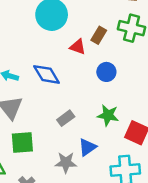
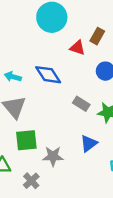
gray rectangle: (66, 118) -> (81, 104), moved, turned 70
gray star: (66, 163) -> (53, 156), moved

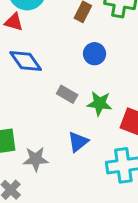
red triangle: (77, 48) -> (14, 22), moved

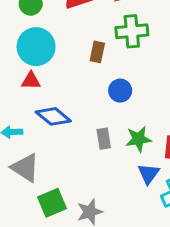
gray rectangle: (67, 94) -> (104, 139), turned 66
blue triangle: (78, 142) -> (149, 174), moved

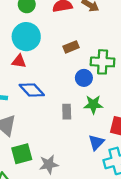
green cross: (132, 31) -> (103, 62), moved
brown rectangle: (97, 52) -> (71, 47), turned 48
green star: (139, 139) -> (93, 104), moved

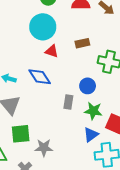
red triangle: (19, 61) -> (52, 51), moved
blue circle: (84, 78) -> (88, 86), moved
green star: (93, 104) -> (93, 111), moved

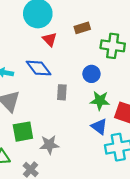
red triangle: (52, 51) -> (50, 39), turned 32
gray rectangle: (68, 102) -> (62, 92), moved
blue triangle: (91, 135) -> (99, 127), turned -42

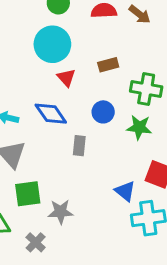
blue circle: (91, 74) -> (103, 112), moved
green star: (100, 101) -> (139, 127), moved

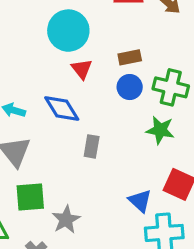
blue circle: (103, 112) -> (130, 87), moved
gray star: (61, 212) -> (66, 220), turned -30

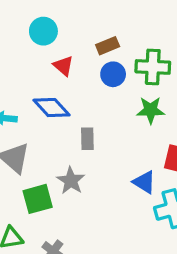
cyan circle: (68, 31) -> (43, 31), size x0.7
gray star: (66, 220) -> (71, 181), moved

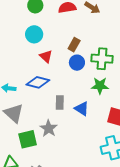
brown rectangle: (108, 46) -> (74, 45), turned -40
blue diamond: (52, 108) -> (38, 82), turned -35
blue triangle: (144, 182) -> (82, 109), moved

